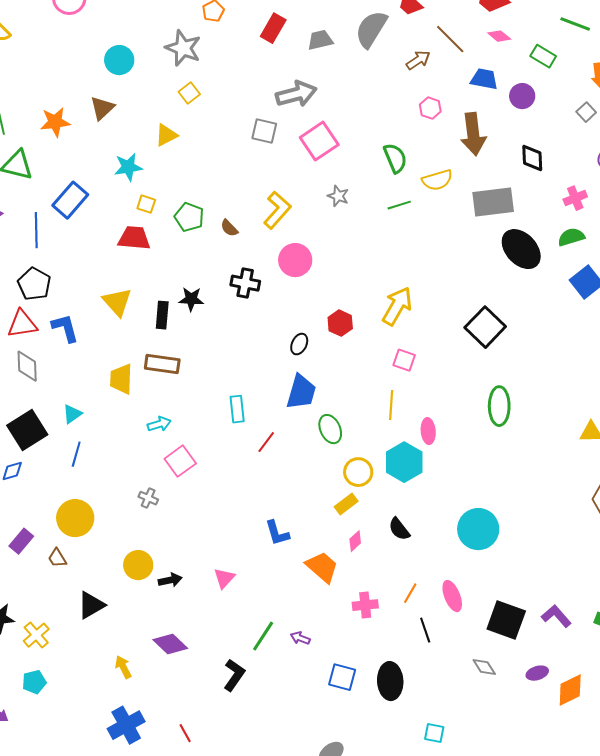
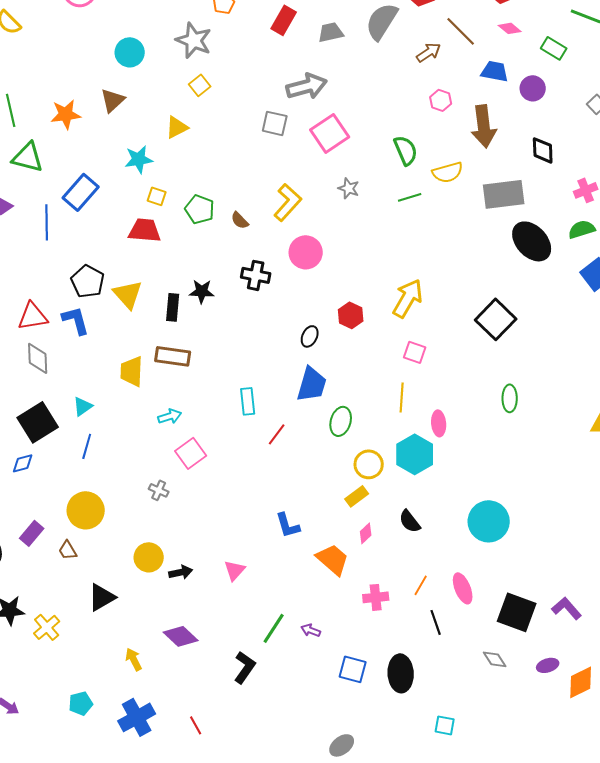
black pentagon: (34, 284) -> (88, 281), moved
green ellipse: (499, 406) -> (510, 398), size x0.7
green ellipse: (330, 429) -> (341, 421), turned 40
cyan pentagon: (34, 682) -> (81, 703), moved

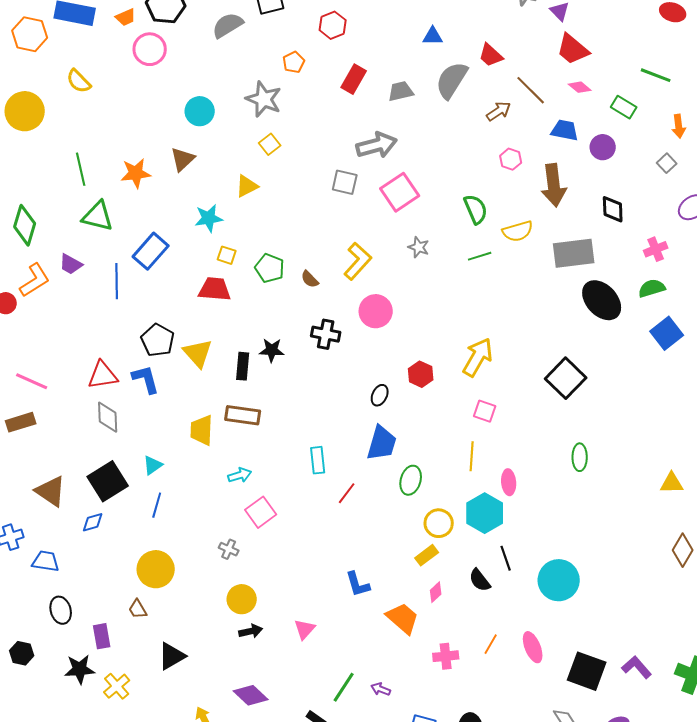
purple rectangle: (32, 533) -> (102, 636), moved, turned -50
yellow circle: (149, 557) -> (242, 599), moved
black line: (436, 622) -> (506, 558), moved

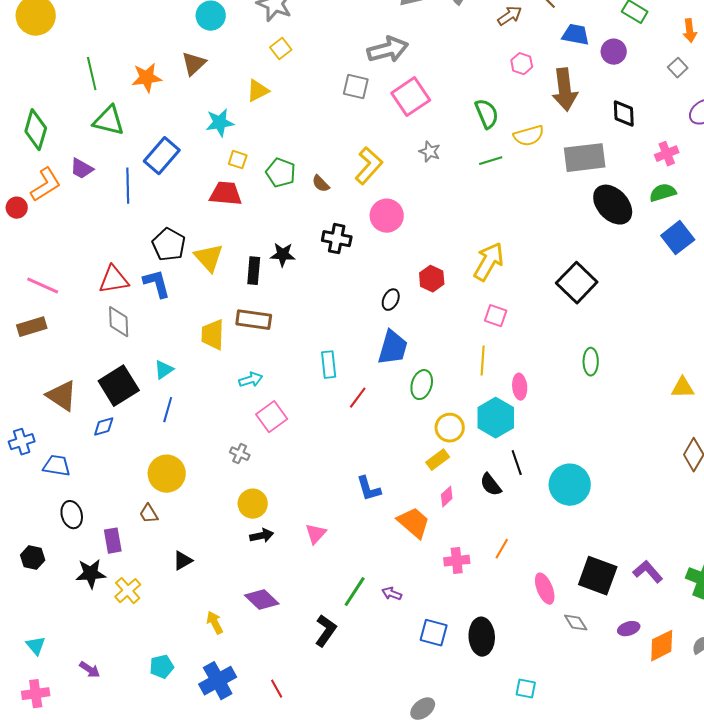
pink ellipse: (533, 647) -> (545, 589), moved
black triangle: (172, 656) -> (183, 561), size x0.7

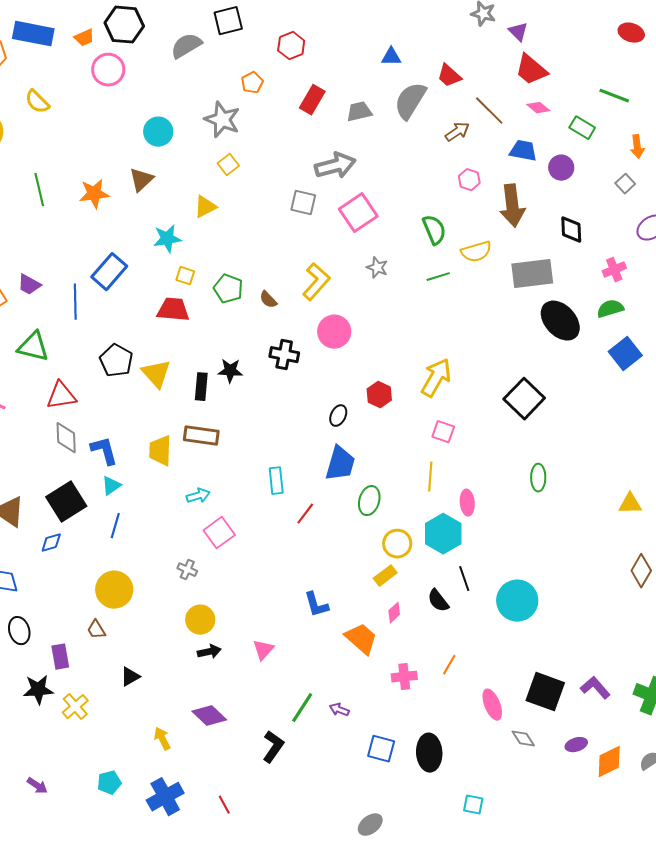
green triangle: (109, 121) -> (33, 347), moved
blue L-shape: (157, 284) -> (104, 451), moved

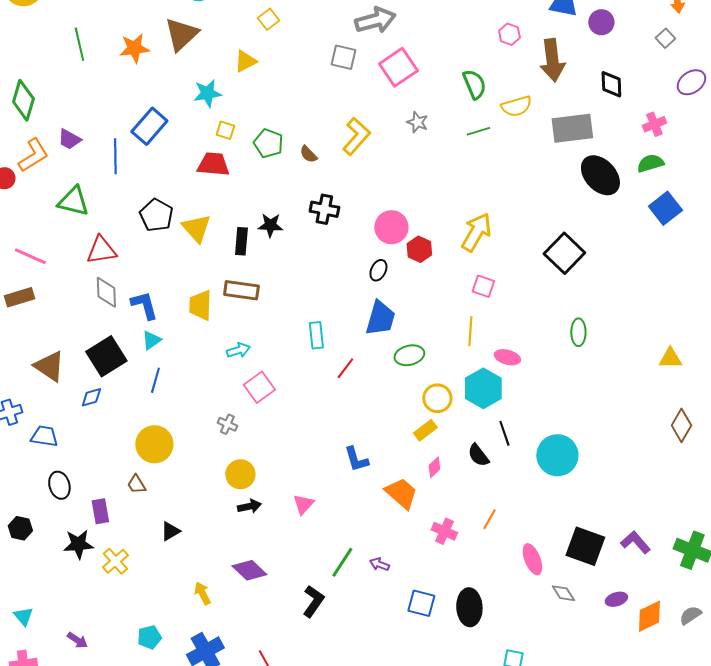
brown triangle: (141, 180) -> (181, 34), size x1.4
pink circle: (334, 332) -> (391, 227), moved
green ellipse: (369, 501) -> (409, 355), turned 60
pink ellipse: (467, 503) -> (507, 357), turned -70
pink cross: (404, 677) -> (444, 531), turned 30

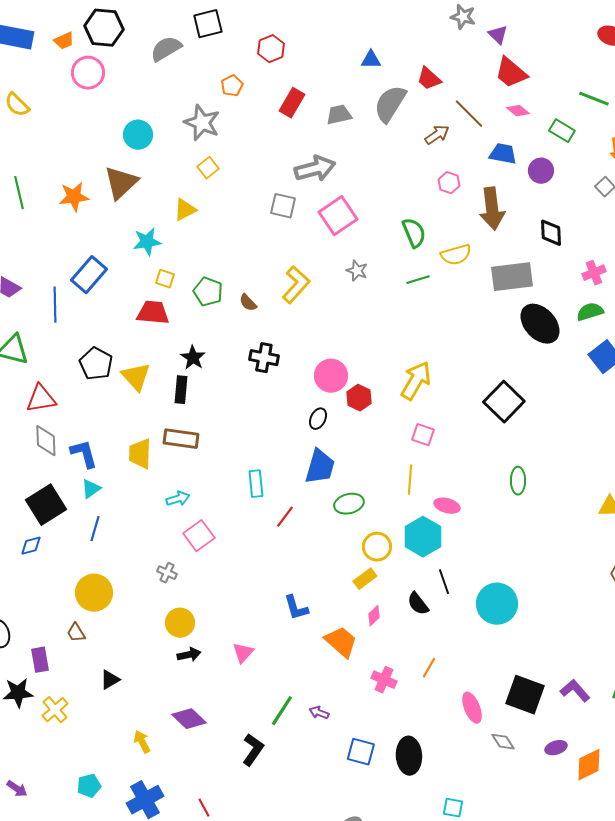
black star: (270, 225) -> (193, 358), moved, turned 30

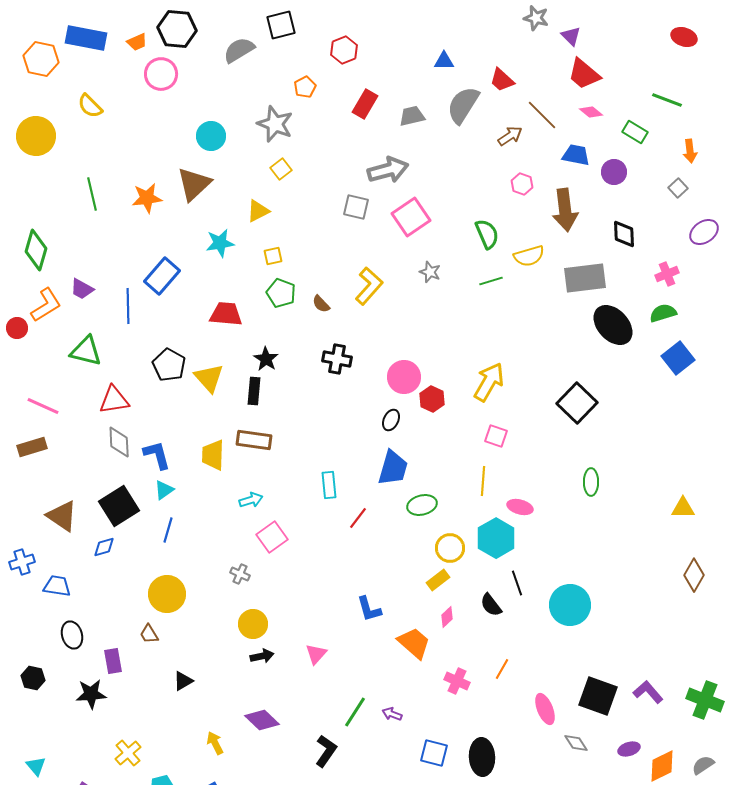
yellow square: (165, 279) -> (273, 256), moved, turned -30
yellow cross: (55, 710) -> (128, 753), moved

